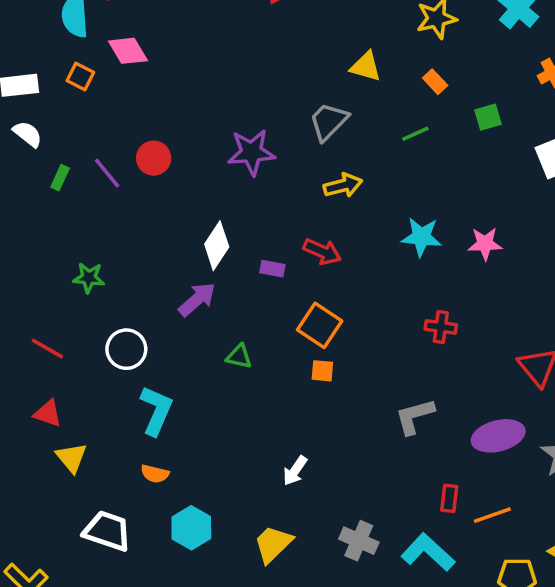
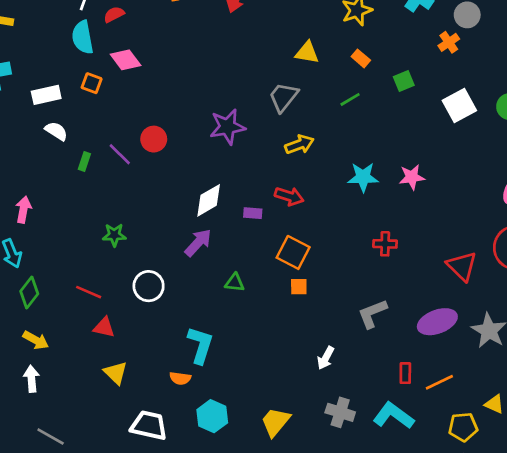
white diamond: (217, 246) -> (209, 200), turned 33
cyan L-shape: (156, 411) -> (200, 345), moved
red triangle: (48, 413) -> (104, 327), moved
white arrow: (295, 471) -> (326, 358), moved

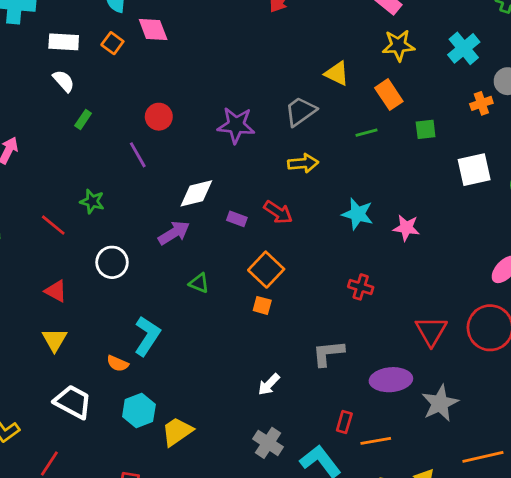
orange rectangle: (361, 58) -> (389, 95), size x1.5
purple line: (120, 154) -> (138, 155), moved
red line: (89, 292) -> (53, 225), moved
yellow trapezoid: (275, 422) -> (177, 431), moved

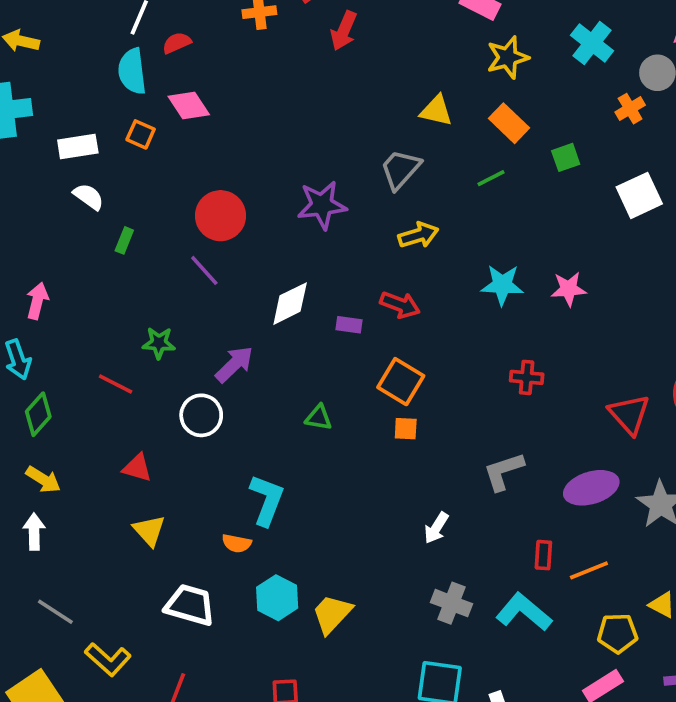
red circle: (159, 117) -> (220, 216), size x1.4
purple arrow: (174, 233) -> (234, 364), moved

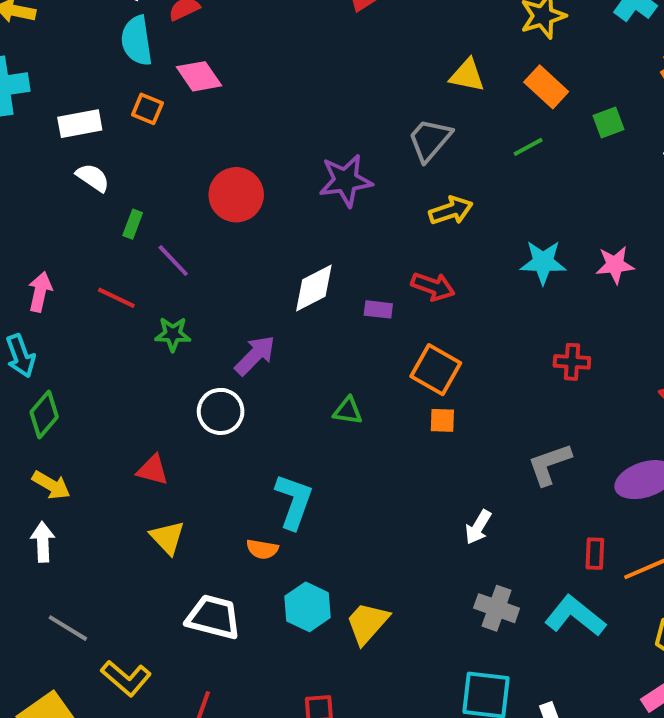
purple line: (204, 270) -> (173, 261), moved
red line: (116, 384) -> (116, 298), moved

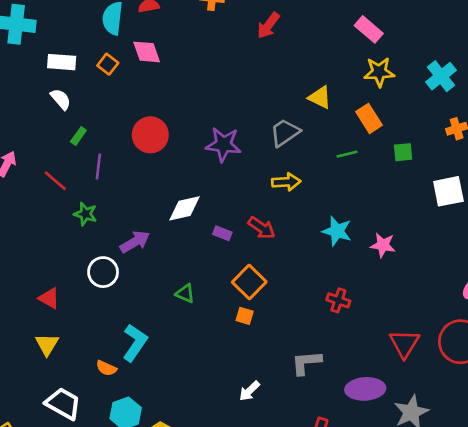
purple line: (173, 261) -> (98, 167), turned 35

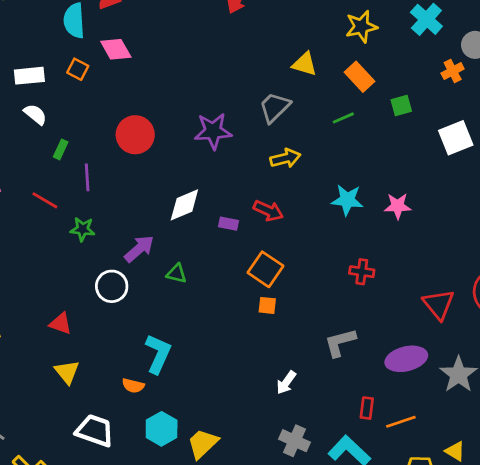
green triangle: (185, 294) -> (177, 273), moved

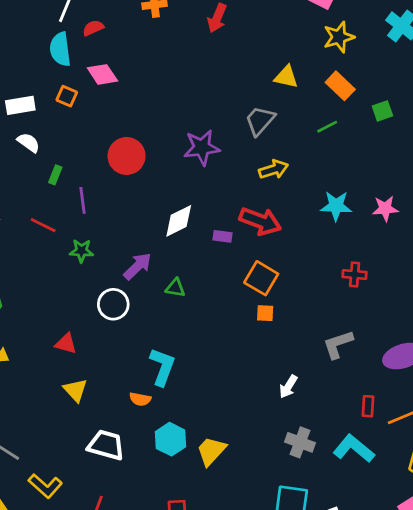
red arrow: (268, 211) -> (260, 221), size x1.4

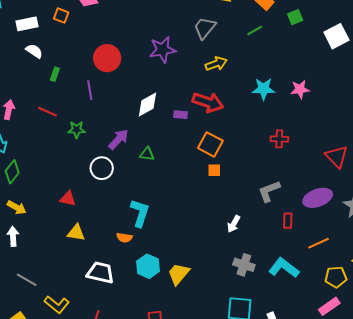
purple line: (83, 200) -> (90, 90), moved
yellow triangle: (75, 390) -> (76, 233), turned -36
red rectangle: (368, 406) -> (288, 221), moved

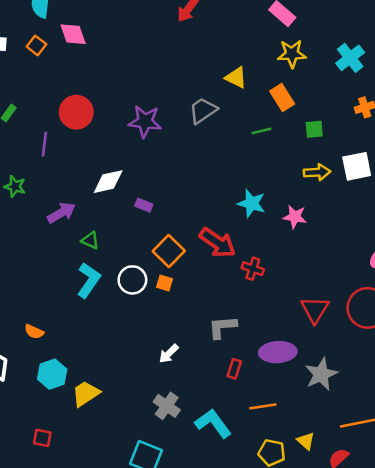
yellow arrow: (216, 64) -> (317, 172), moved
red arrow: (208, 102) -> (218, 243), moved
white circle: (102, 168) -> (132, 280), moved
cyan L-shape: (140, 213) -> (89, 280), moved

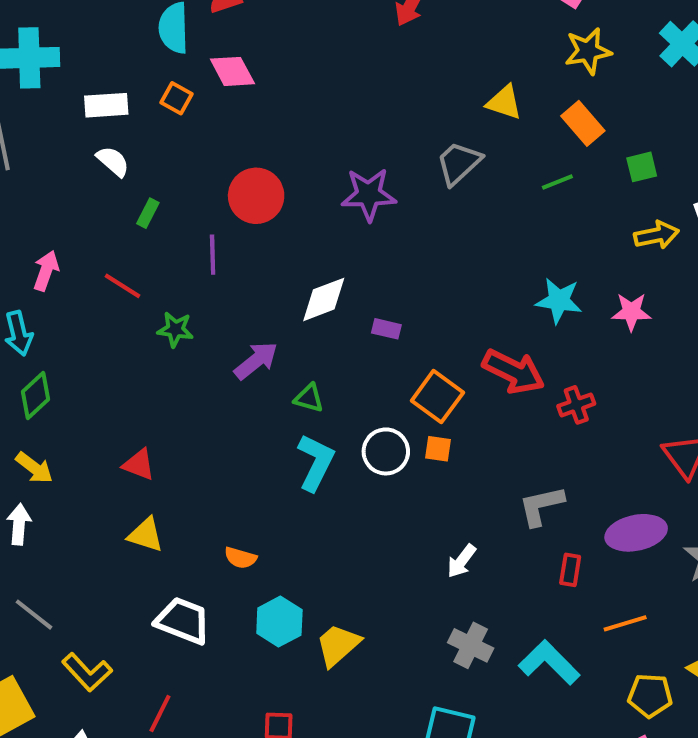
red cross: (253, 269) -> (576, 405), turned -30

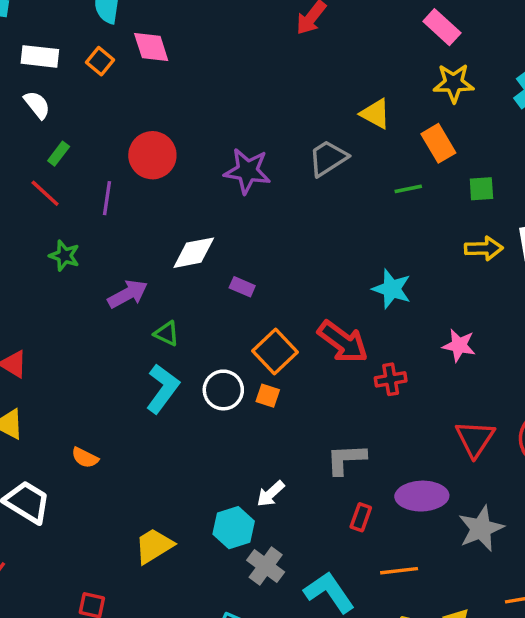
red line: (123, 286) -> (45, 193), moved
pink star: (631, 312) -> (459, 345), moved
cyan hexagon: (279, 622) -> (234, 528), moved

